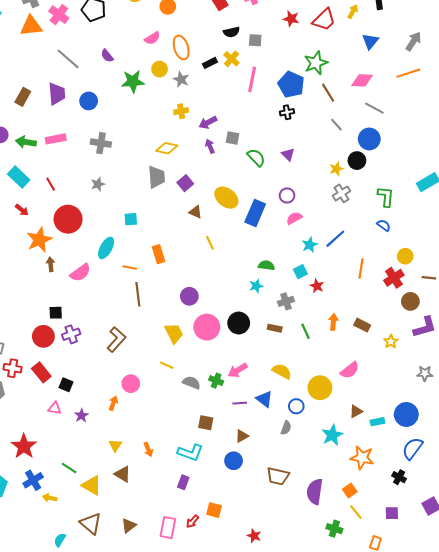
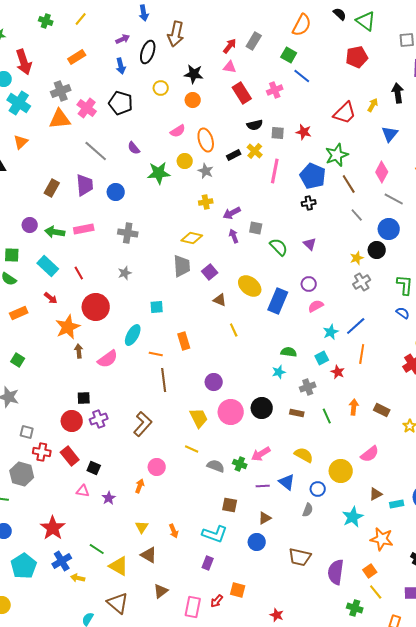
red star: (291, 19) -> (304, 132), moved
pink diamond: (362, 80) -> (382, 172), turned -65
orange line: (361, 269) -> (362, 354), moved
brown triangle: (129, 526) -> (161, 591), moved

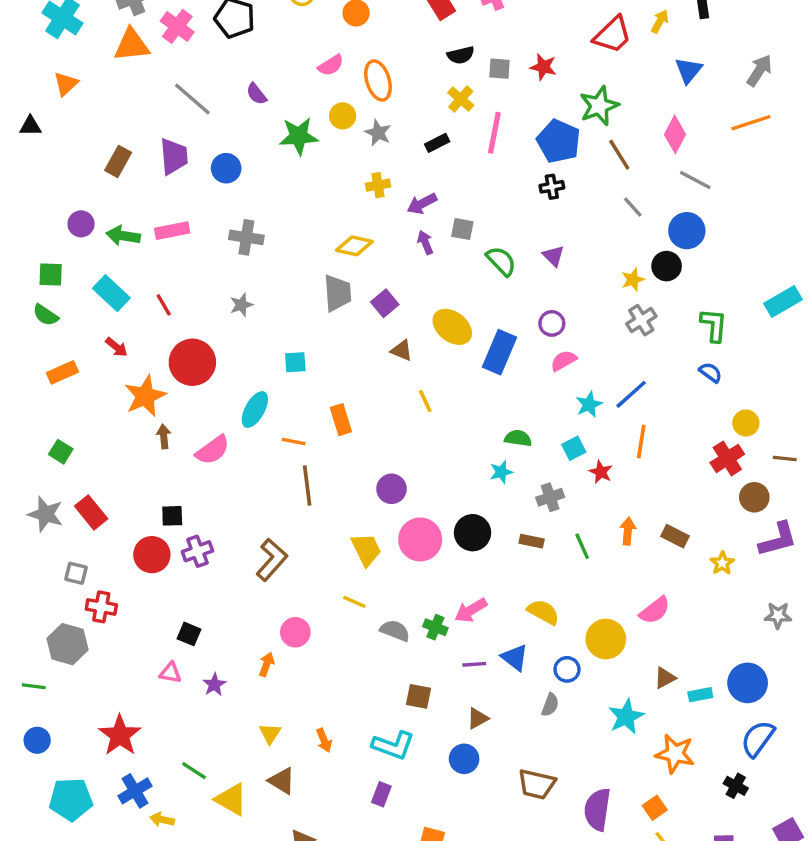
black rectangle: (234, 155) -> (437, 143), moved
red rectangle: (70, 456) -> (91, 512), moved
cyan pentagon: (24, 566) -> (71, 799), turned 30

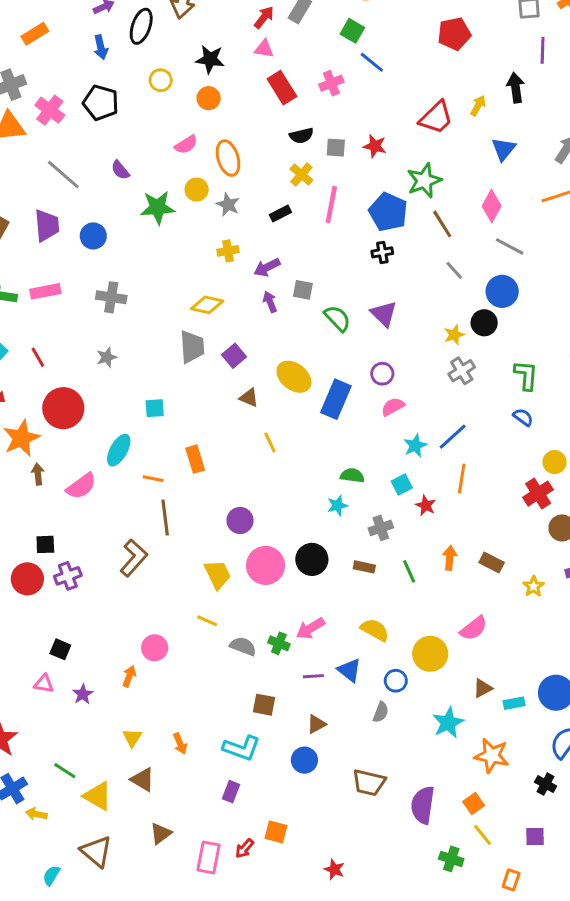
purple triangle: (554, 256) -> (384, 314), size x1.4
brown L-shape: (272, 560) -> (134, 558), moved

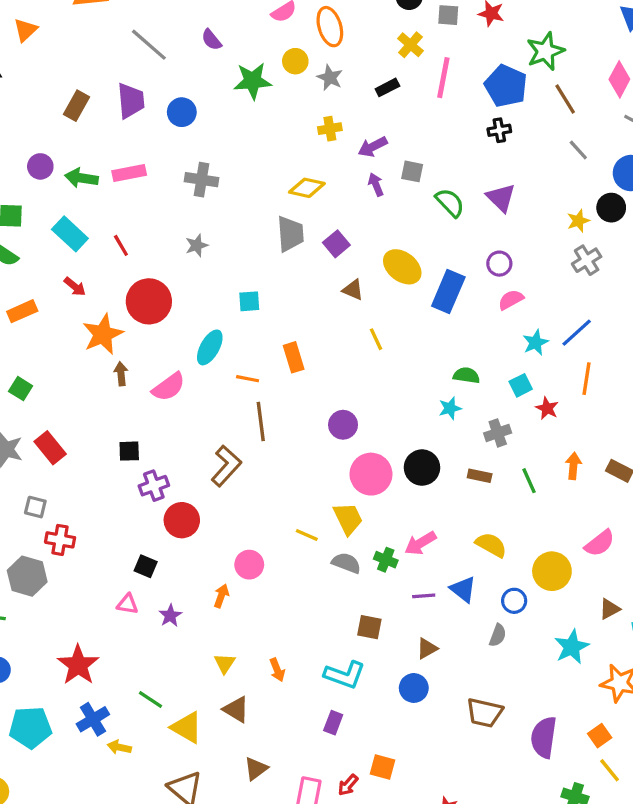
yellow trapezoid: (218, 574) -> (348, 519), moved
red circle: (27, 579) -> (182, 520), moved

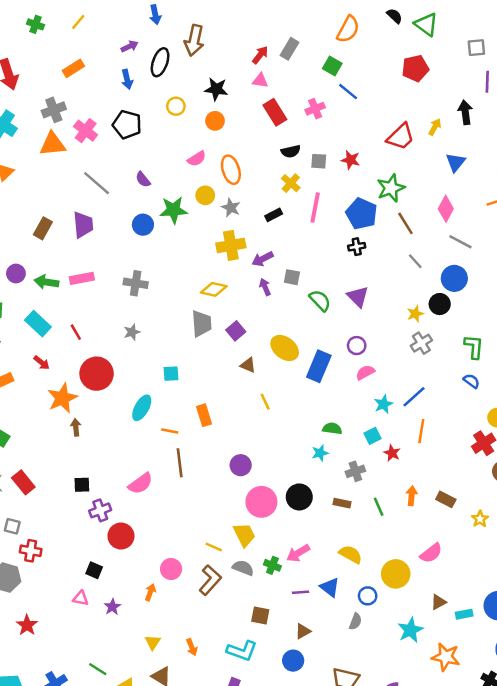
blue circle: (182, 112) -> (143, 225), moved
yellow cross: (330, 129) -> (231, 245), size x1.6
pink semicircle: (169, 387) -> (141, 484), moved
brown L-shape: (226, 466) -> (210, 580), moved
red star: (78, 665) -> (27, 625), moved, size x0.7

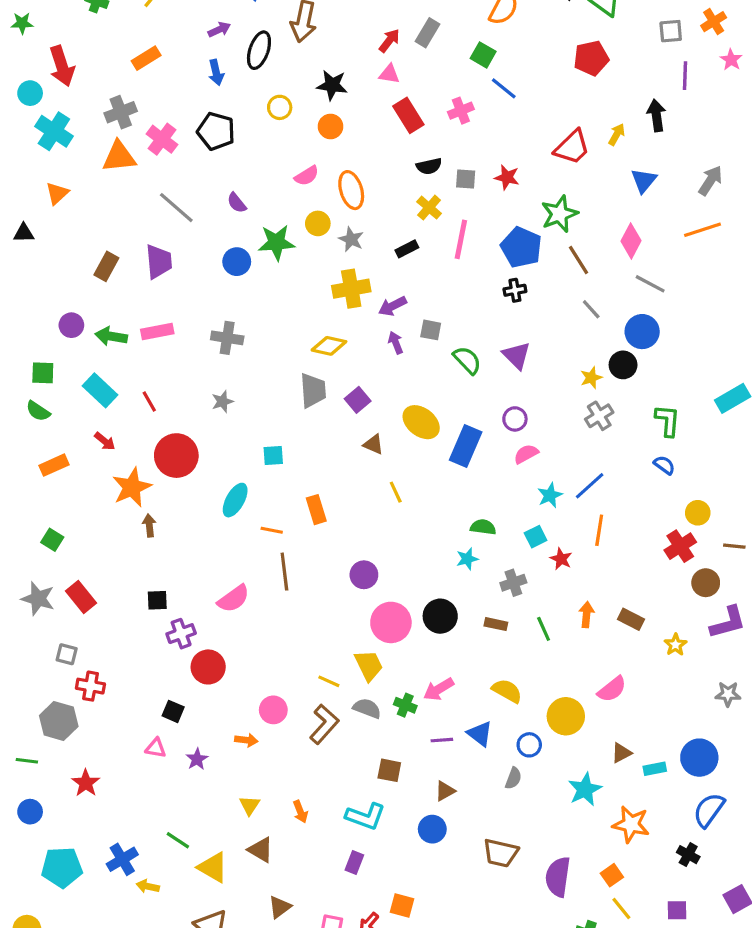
orange arrow: (150, 592) -> (246, 740), turned 77

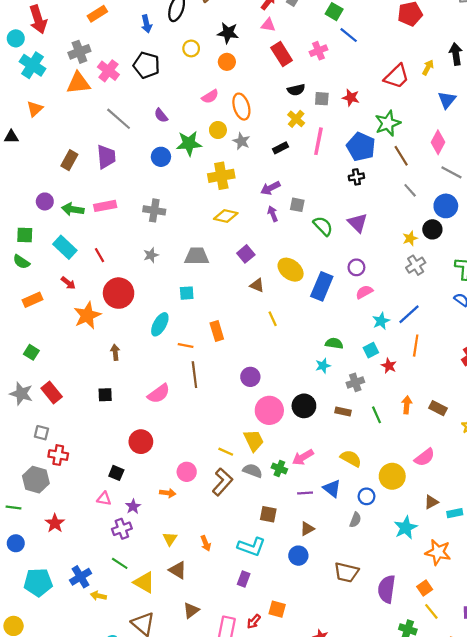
yellow cross: (351, 289) -> (221, 176), moved
gray trapezoid: (313, 390) -> (197, 256), moved, turned -85
brown arrow: (149, 525) -> (115, 352), moved
purple cross: (181, 634) -> (122, 529), moved

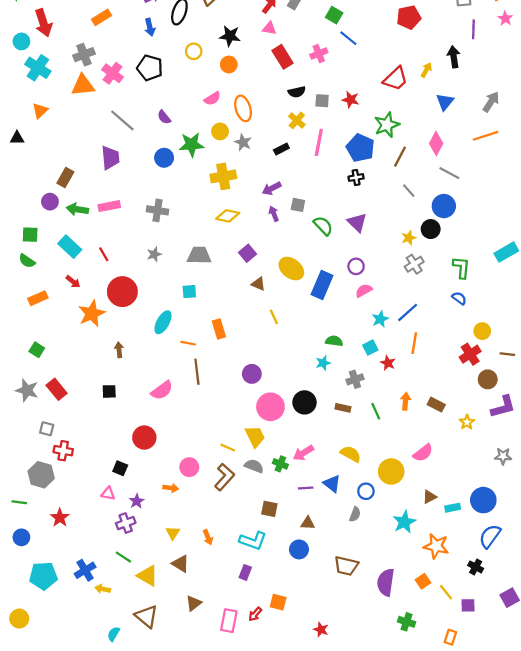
brown line: (401, 156) -> (400, 157), turned 60
brown rectangle: (69, 160) -> (65, 178), moved
brown triangle: (307, 529) -> (308, 523), turned 32
yellow line: (431, 611) -> (446, 592), moved

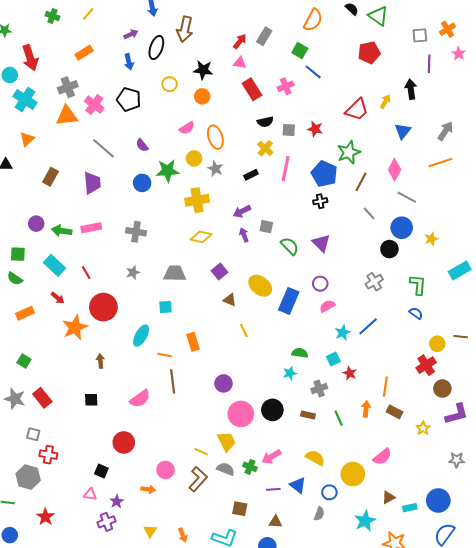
brown rectangle: (65, 178) -> (50, 177), moved
yellow star: (409, 238) -> (431, 239), moved
orange line: (414, 343) -> (385, 386), moved
brown line: (507, 354) -> (461, 337), moved

